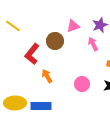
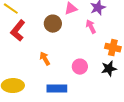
red L-shape: (32, 54) -> (18, 31), moved
blue rectangle: (41, 106) -> (57, 89), moved

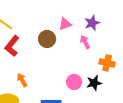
orange arrow: (45, 59) -> (22, 80), moved
black star: (109, 69) -> (94, 83), moved

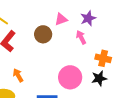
pink circle: (74, 82) -> (70, 77), size x1.5
black star: (94, 83) -> (99, 78), moved

